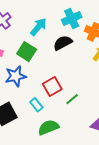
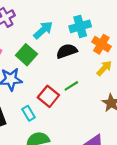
red square: (52, 87) -> (48, 96), turned -30
green line: (72, 99) -> (71, 86), moved

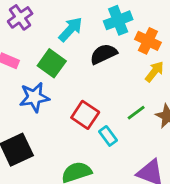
green line: (71, 86) -> (136, 113), moved
cyan rectangle: (29, 113) -> (108, 136), moved

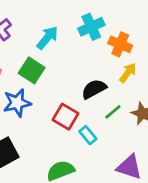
black semicircle: (103, 54) -> (94, 89), moved

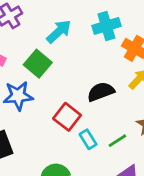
green line: (113, 112) -> (117, 141), moved

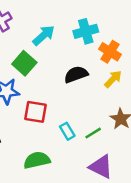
black semicircle: (101, 92) -> (76, 74), moved
red square: (67, 117) -> (36, 112), moved, turned -30

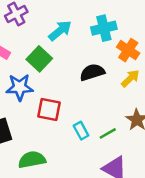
green semicircle: (37, 160) -> (32, 160), moved

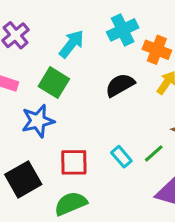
red square: (49, 109) -> (74, 162), moved

